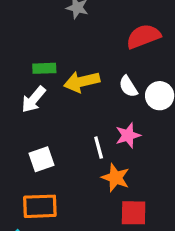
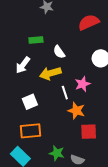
green rectangle: (44, 68) -> (36, 40), moved
yellow arrow: (82, 82) -> (50, 73), moved
white semicircle: (128, 86) -> (59, 52), moved

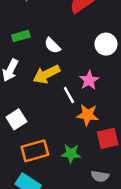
white square: (30, 102) -> (16, 119), moved
green star: (57, 153) -> (71, 154), moved

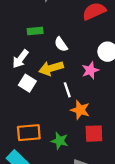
pink star: (89, 80) -> (90, 70), moved
white square: (16, 119) -> (27, 83), moved, turned -36

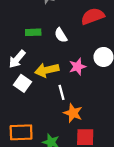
white semicircle: (61, 44) -> (61, 35), moved
pink star: (90, 70) -> (77, 67), moved

